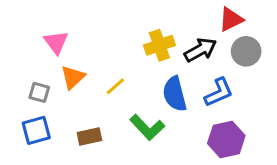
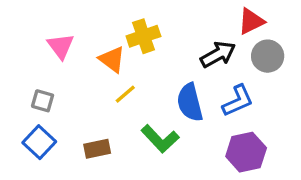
yellow cross: (159, 45) -> (143, 36), moved
orange triangle: (73, 77) -> (112, 59), moved, turned -40
blue square: (36, 130) -> (39, 142), turned -32

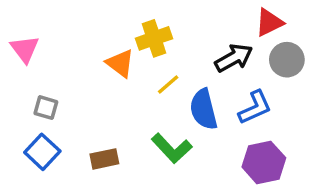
pink triangle: (61, 46) -> (25, 49), moved
yellow line: (125, 94) -> (168, 84), moved

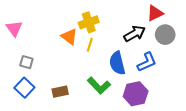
yellow line: (168, 84) -> (90, 45), moved, turned -32
purple hexagon: (264, 162) -> (136, 94), moved

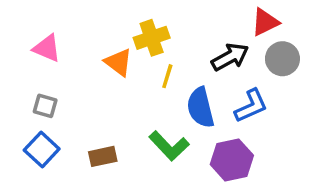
pink triangle: (14, 28) -> (47, 48), moved, turned -30
yellow line: (90, 45) -> (167, 76), moved

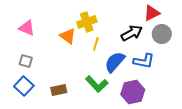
blue L-shape: (251, 106) -> (144, 61), turned 35
blue semicircle: (200, 108) -> (115, 62), turned 55

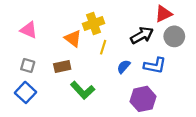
blue semicircle: (115, 62) -> (124, 67), size x0.6
green L-shape: (97, 84) -> (83, 90), moved
brown rectangle: (59, 90) -> (62, 67), moved

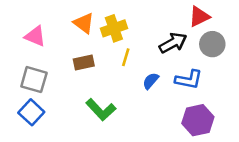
orange triangle: (73, 39) -> (84, 23), moved
gray square: (28, 66) -> (34, 80), size x1.5
brown rectangle: (62, 67) -> (84, 62), moved
purple hexagon: (143, 99) -> (198, 120), moved

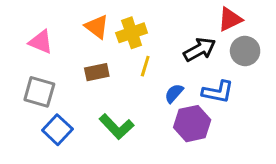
blue square: (31, 112) -> (57, 130), moved
purple hexagon: (198, 120) -> (192, 124), moved

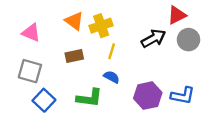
blue L-shape: (218, 92) -> (183, 96), moved
blue semicircle: (174, 93) -> (112, 77), moved, turned 77
green L-shape: (116, 127) -> (89, 98), turned -40

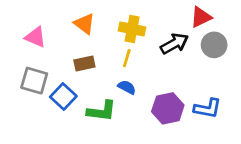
yellow cross: (101, 26) -> (132, 29), moved, turned 30
blue square: (44, 100) -> (63, 96), moved

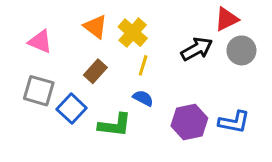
yellow cross: (132, 29) -> (133, 33), moved, turned 30
brown rectangle: (84, 63) -> (95, 71), turned -36

